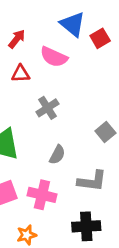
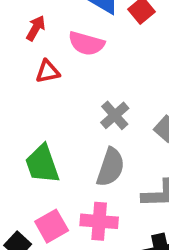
gray cross: (47, 108) -> (115, 115), moved
gray semicircle: (57, 155) -> (111, 167), size x1.5

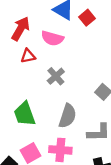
red arrow: (36, 28) -> (21, 29), size x1.5
gray cross: (115, 115) -> (56, 76), moved

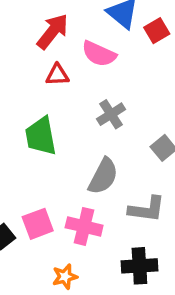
gray cross: (56, 76) -> (111, 114), moved
green trapezoid: (25, 114) -> (41, 136), moved

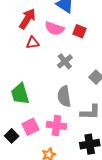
red square: (157, 31) -> (80, 31), moved, turned -32
green trapezoid: (41, 136) -> (20, 94), moved
gray semicircle: (103, 176) -> (64, 96), turned 150

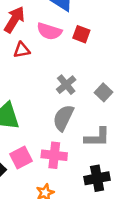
gray cross: (65, 61) -> (66, 85), moved
gray semicircle: (64, 96) -> (63, 118), turned 35

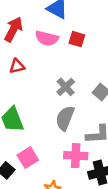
red triangle: (22, 50) -> (17, 66), moved
pink cross: (54, 155) -> (76, 156), moved

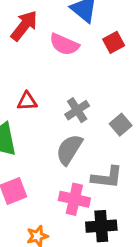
red square: (77, 39) -> (114, 42), moved, turned 35
red triangle: (17, 66) -> (27, 101), moved

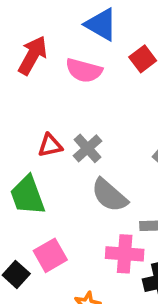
gray cross: (77, 110) -> (87, 148), moved
gray semicircle: (69, 150) -> (109, 195), turned -72

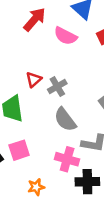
red triangle: (50, 145) -> (34, 80), turned -42

